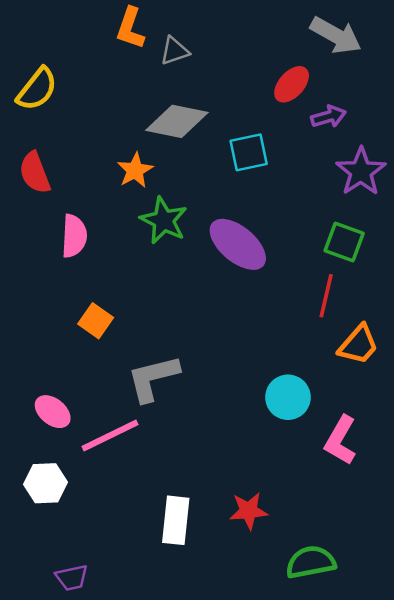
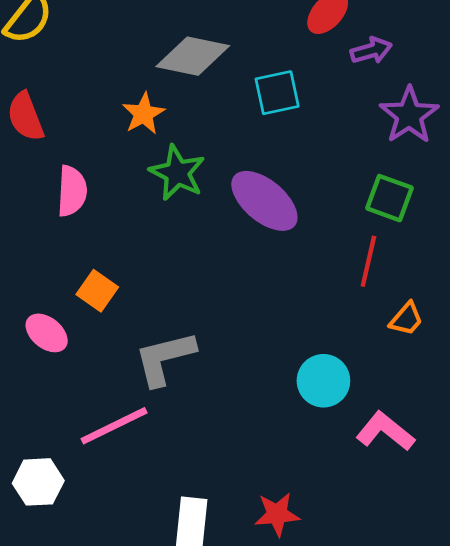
orange trapezoid: (358, 345) -> (406, 319), size x0.7
pink ellipse: (53, 412) -> (47, 333), moved
pink L-shape: (341, 440) -> (385, 431), turned 99

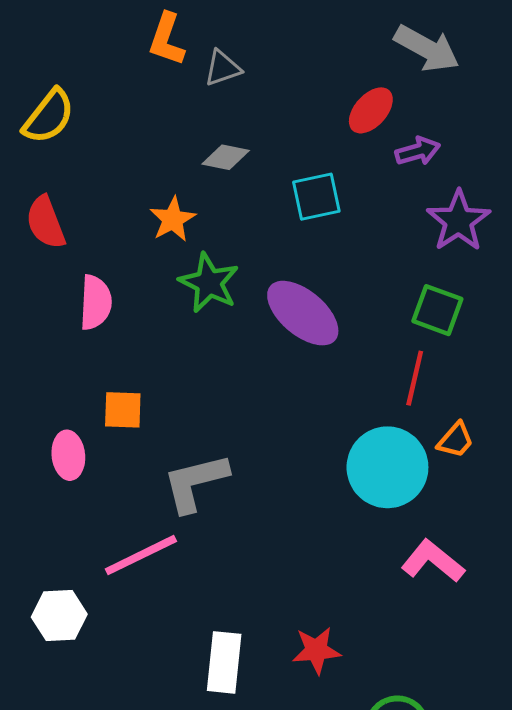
gray diamond: (193, 56) -> (226, 157), size x0.6
orange square: (97, 291) -> (123, 410), turned -33
pink ellipse: (47, 333) -> (68, 455), turned 45
cyan circle: (323, 381) -> (387, 467), moved, size x1.4

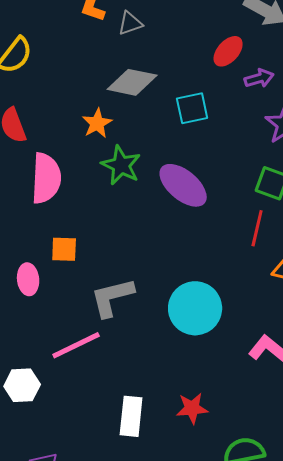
gray diamond: (226, 157) -> (132, 82), size x1.6
pink semicircle: (96, 302) -> (46, 178), size x1.4
cyan circle: (387, 467) -> (195, 308), moved

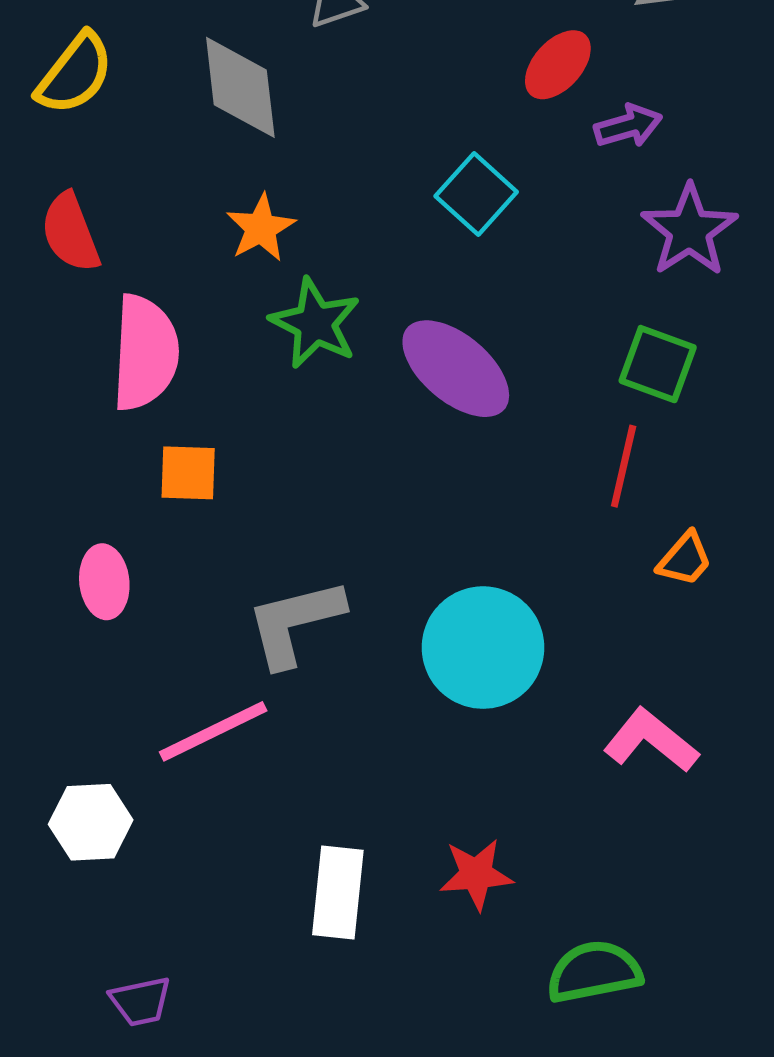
gray diamond: (132, 82) -> (240, 87), moved, turned 72
cyan square: (192, 108) -> (476, 194), turned -36
orange square: (64, 249) -> (188, 473), moved

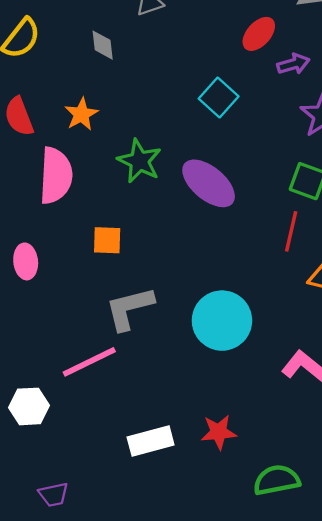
gray diamond: (240, 87) -> (103, 45), size x0.6
orange star: (261, 228) -> (81, 114), moved
orange square: (188, 473) -> (107, 240), moved
pink ellipse: (104, 582) -> (26, 261), moved
white rectangle: (338, 892) -> (151, 441), turned 69

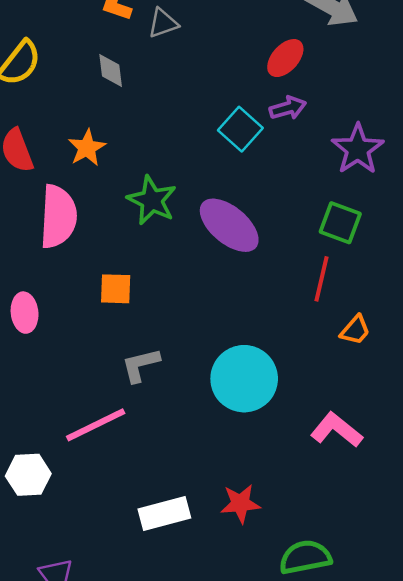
purple arrow: (293, 64) -> (288, 108), moved
gray L-shape: (129, 308) -> (141, 365), size x0.7

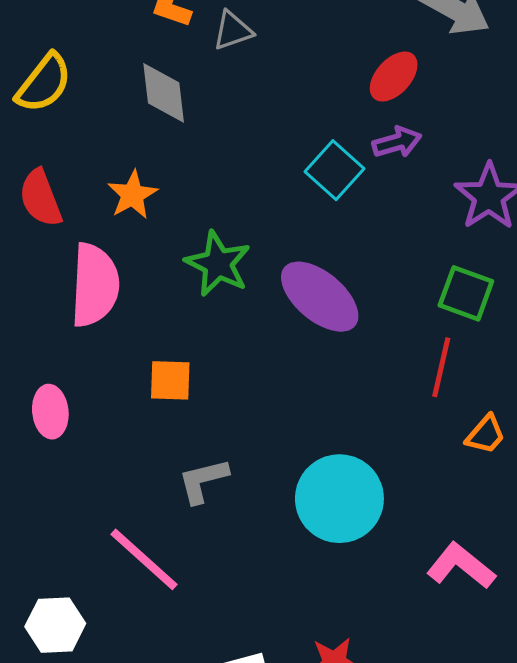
gray diamond: (111, 71) -> (164, 93), size x1.4
pink line: (96, 425) -> (144, 559), turned 68

